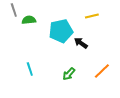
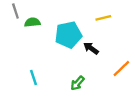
orange line: (102, 71) -> (121, 69), moved

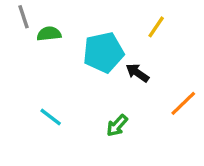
yellow line: (103, 18) -> (156, 27), turned -42
cyan line: (34, 78) -> (51, 117), turned -35

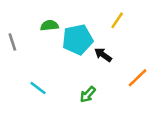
gray line: (24, 17) -> (12, 42), moved
green semicircle: (49, 34) -> (49, 25), moved

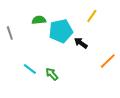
green arrow: (88, 94) -> (52, 74), moved, turned 96

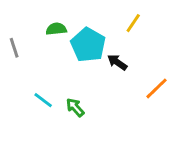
cyan pentagon: (61, 31) -> (88, 45), turned -30

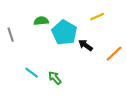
yellow line: (133, 23) -> (97, 17), turned 32
orange line: (156, 88) -> (114, 54), moved

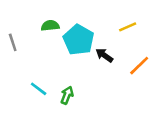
yellow line: (97, 17) -> (128, 27), moved
green arrow: (55, 78) -> (67, 95), turned 64

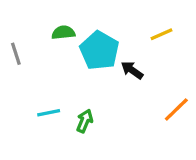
orange line: (139, 66) -> (176, 109), moved
cyan line: (39, 89) -> (49, 113), turned -48

